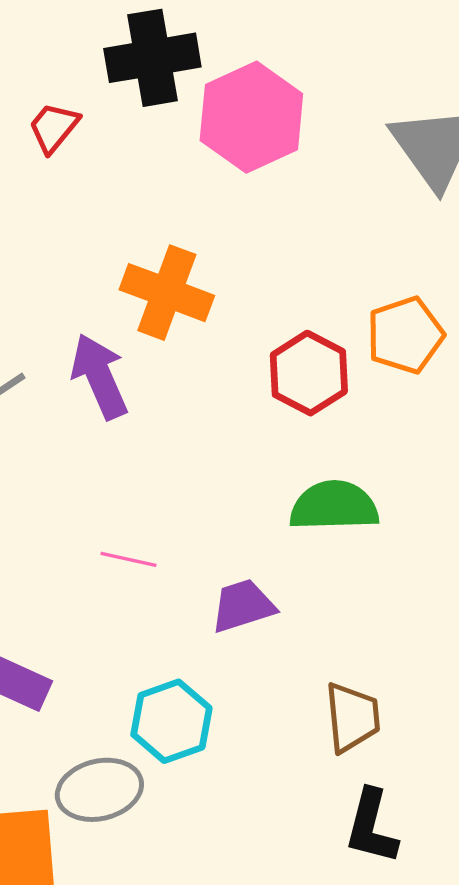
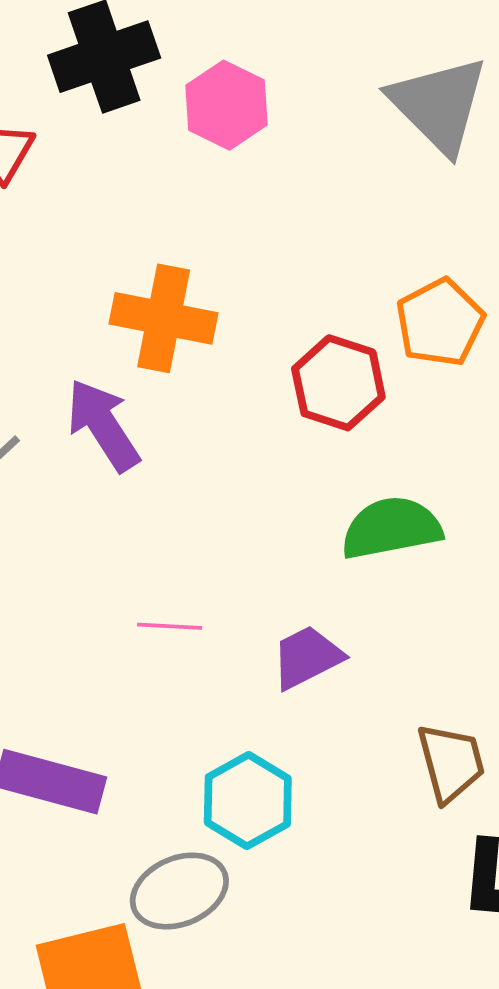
pink hexagon: (251, 117) -> (227, 105), size x0.7

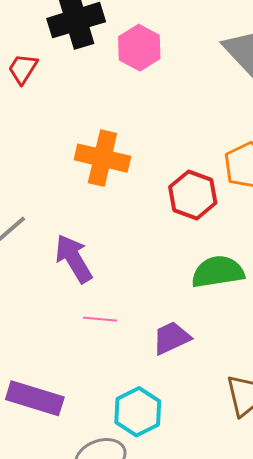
purple arrow: (103, 425) -> (74, 259), moved

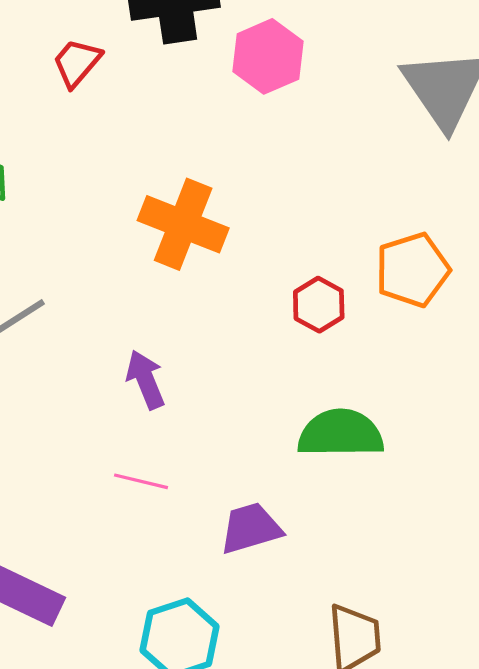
red hexagon: (193, 195) -> (319, 305), size x0.7
purple arrow: (74, 259) -> (146, 380), moved, size x0.7

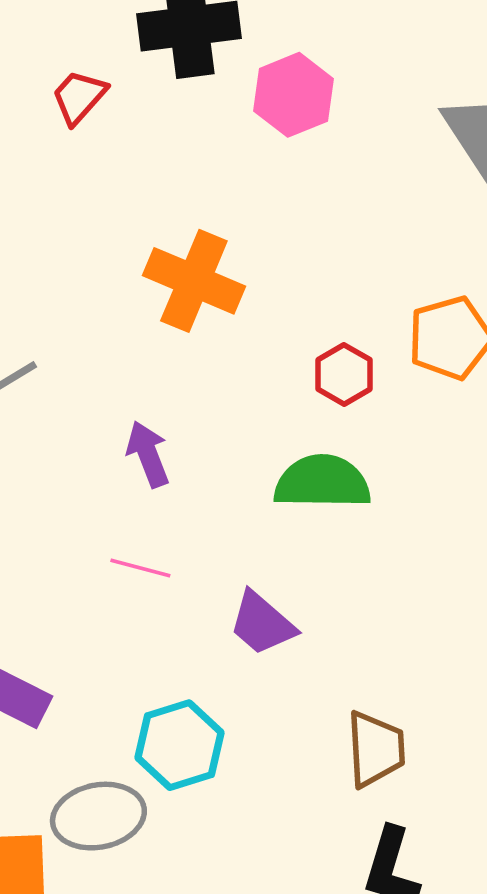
green semicircle: (341, 433) -> (322, 482), moved
purple trapezoid: (251, 528) -> (262, 623), turned -124

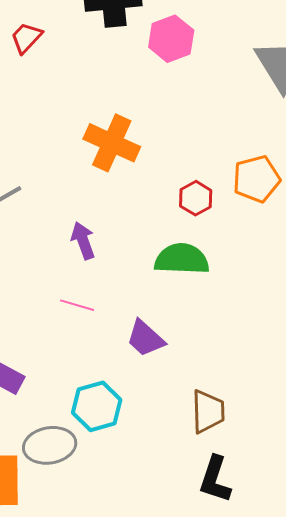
red trapezoid: (79, 97) -> (26, 38), moved

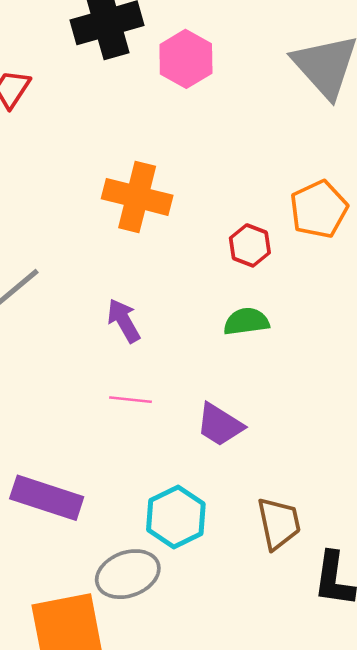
green semicircle: (182, 259) -> (246, 321), size x0.7
brown trapezoid: (208, 411) -> (279, 523), moved

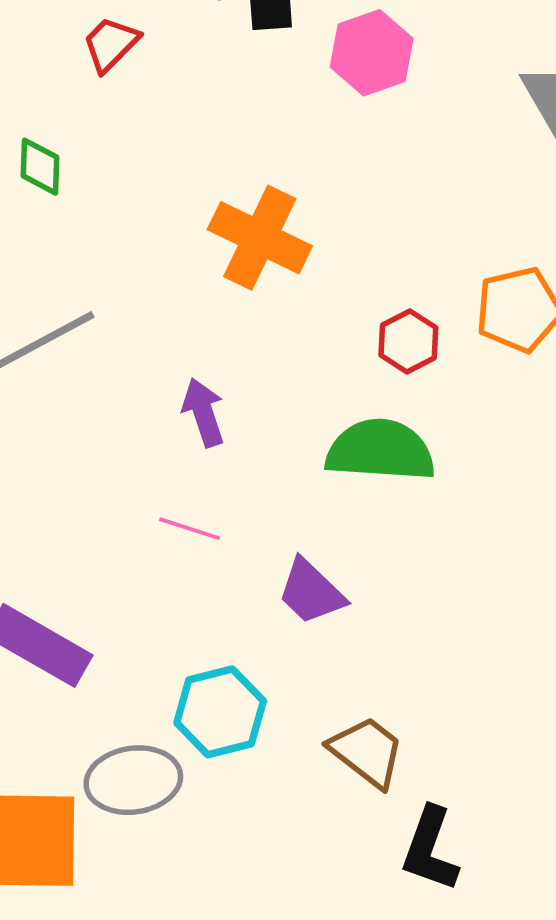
green semicircle: (246, 321) -> (380, 450), size x1.6
brown trapezoid: (279, 523) -> (367, 752), turned -52

